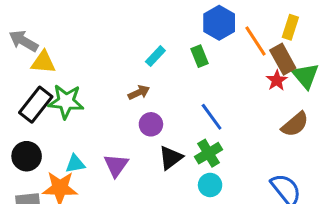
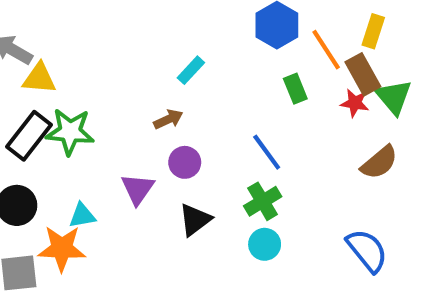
green rectangle: (199, 56) -> (295, 89), moved
red star: (277, 80) -> (355, 103), turned -30
black triangle: (171, 158) -> (195, 220), moved
purple triangle: (116, 165) -> (138, 189), moved

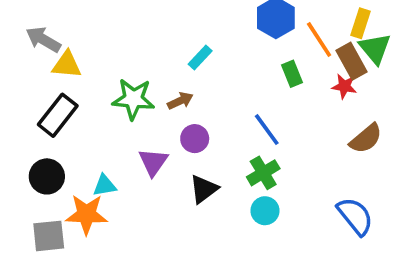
green triangle: (394, 97) -> (375, 48), moved
green star: (70, 132) -> (133, 99), moved

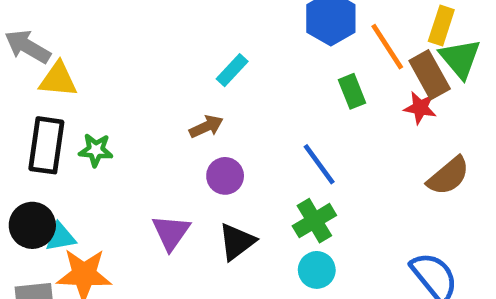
green star: (133, 99) -> (96, 150), moved, size x0.6
black rectangle: (58, 115) -> (46, 145), turned -30
purple triangle: (153, 162) -> (171, 232), moved
cyan triangle: (105, 185) -> (60, 237), moved

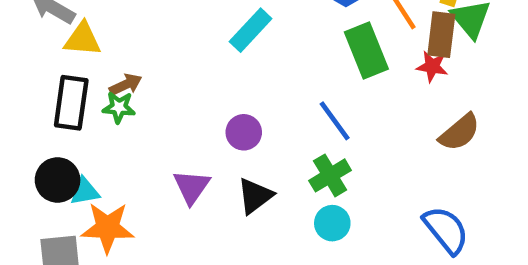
cyan rectangle: (232, 70) -> (251, 30), size x1.4
brown rectangle: (430, 75) -> (441, 35), turned 36
green rectangle: (352, 91) -> (366, 51), size x1.6
brown arrow: (206, 127) -> (126, 85), moved

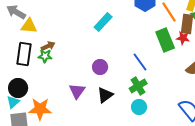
green rectangle: (366, 51) -> (165, 40), moved
cyan triangle: (85, 191) -> (13, 102), moved, turned -32

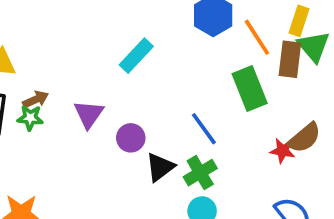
red star: (183, 38) -> (283, 151), moved
purple triangle: (77, 91) -> (89, 114), moved
black triangle: (105, 95) -> (160, 167), moved

